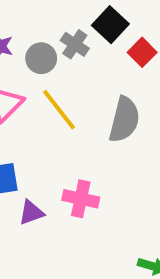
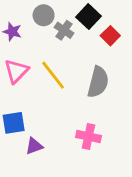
gray circle: (41, 58) -> (44, 15), moved
pink cross: (81, 199) -> (89, 136), moved

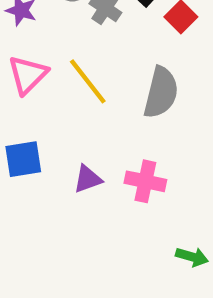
purple triangle: (34, 146) -> (88, 179), moved

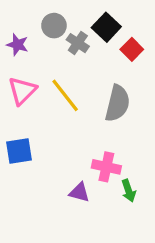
purple triangle: (88, 179) -> (79, 192), moved, turned 35
green arrow: (192, 257) -> (129, 191), moved, turned 55

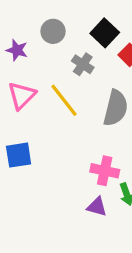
gray cross: (78, 43) -> (83, 64), moved
purple triangle: (79, 192) -> (97, 207), moved

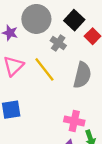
gray circle: (53, 31) -> (36, 19), size x1.6

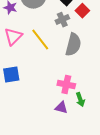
gray cross: (58, 43) -> (62, 20), moved, turned 32

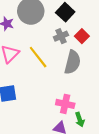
red square: (82, 11) -> (82, 36), moved

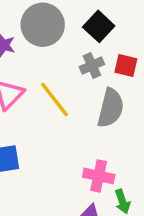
red square: (82, 36) -> (126, 66), turned -32

